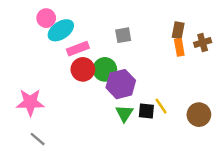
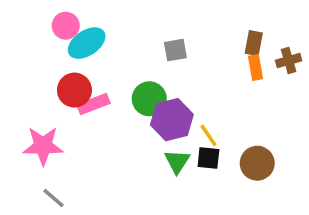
pink rectangle: (78, 49) -> (94, 104), moved
red circle: (83, 69) -> (74, 90), moved
yellow line: (161, 106) -> (208, 135), moved
brown circle: (199, 115) -> (257, 163), moved

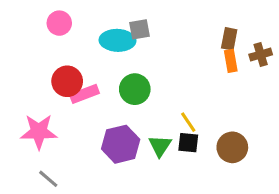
cyan ellipse: (87, 43) -> (117, 40), moved, turned 36
gray square: (175, 50) -> (140, 29), moved
purple hexagon: (172, 120) -> (121, 144), moved

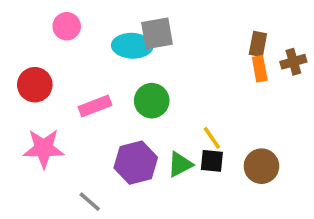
gray square: (140, 29) -> (157, 33), size x1.4
red circle: (67, 81) -> (35, 85), moved
green triangle: (160, 146) -> (180, 164), turned 30
gray line: (48, 179) -> (90, 202), moved

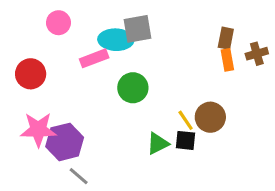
pink rectangle: (95, 106) -> (94, 58), moved
purple hexagon: (136, 163) -> (65, 142), moved
brown circle: (261, 166) -> (210, 117), moved

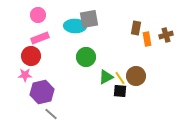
brown rectangle: (226, 38) -> (136, 28), moved
pink rectangle: (94, 58) -> (40, 38), moved
red circle: (31, 74) -> (31, 56), moved
pink star: (38, 130) -> (25, 75), moved, size x0.6
green triangle: (158, 144) -> (106, 77), moved

